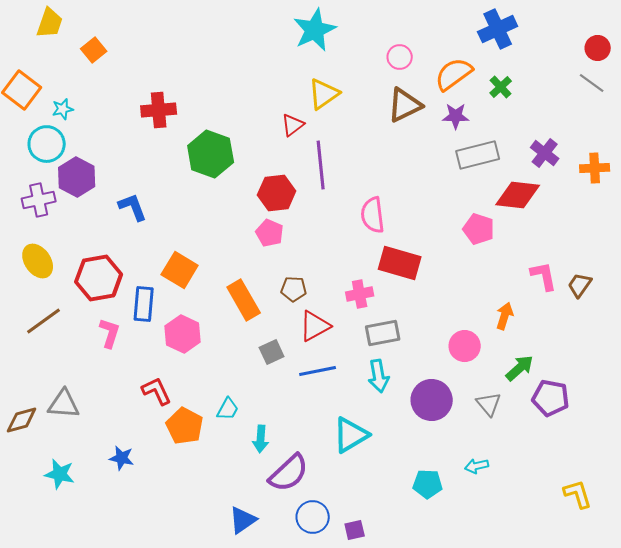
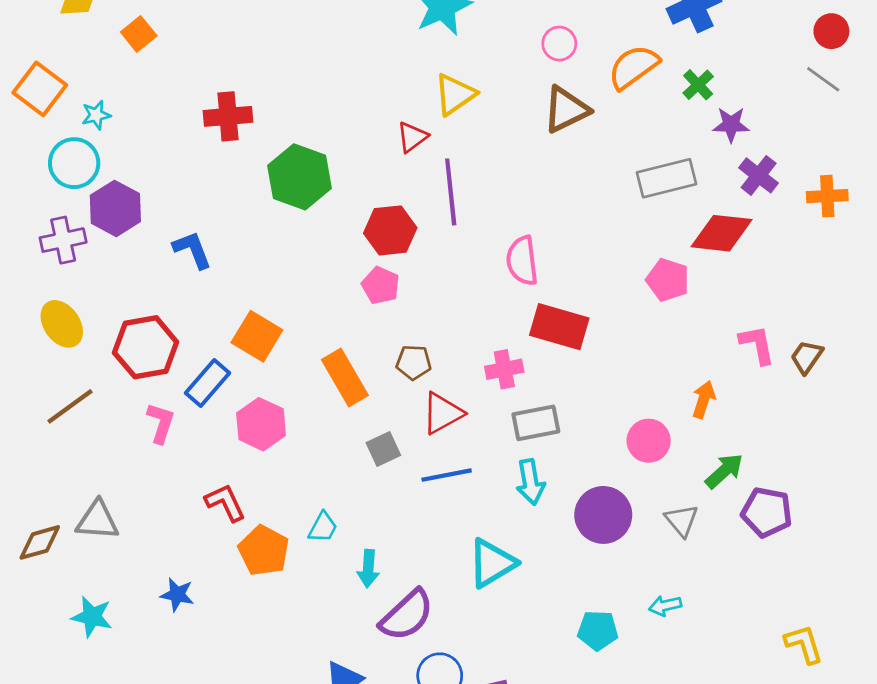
purple star: (456, 116) -> (731, 125), moved
blue rectangle: (144, 304) -> (207, 383), turned 36

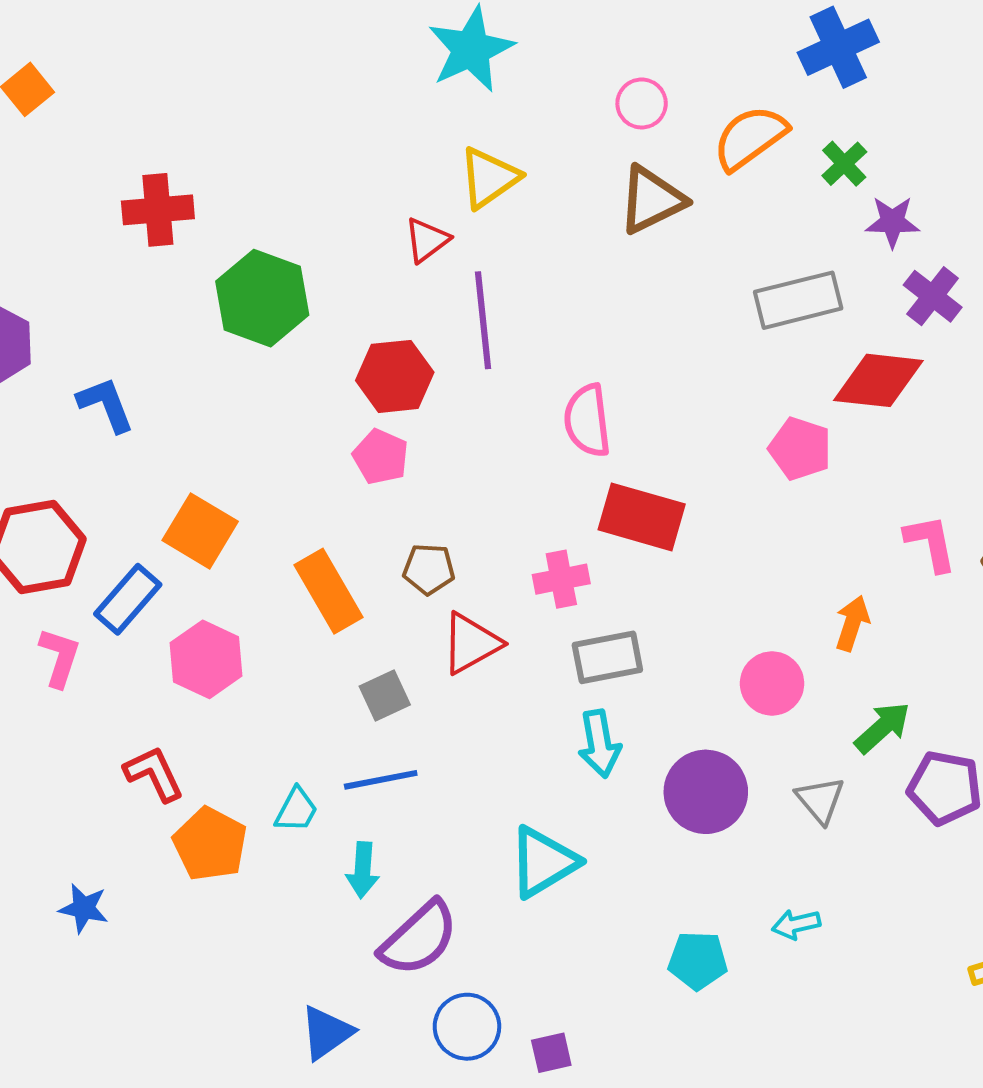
blue line: (447, 475) -> (381, 780), moved

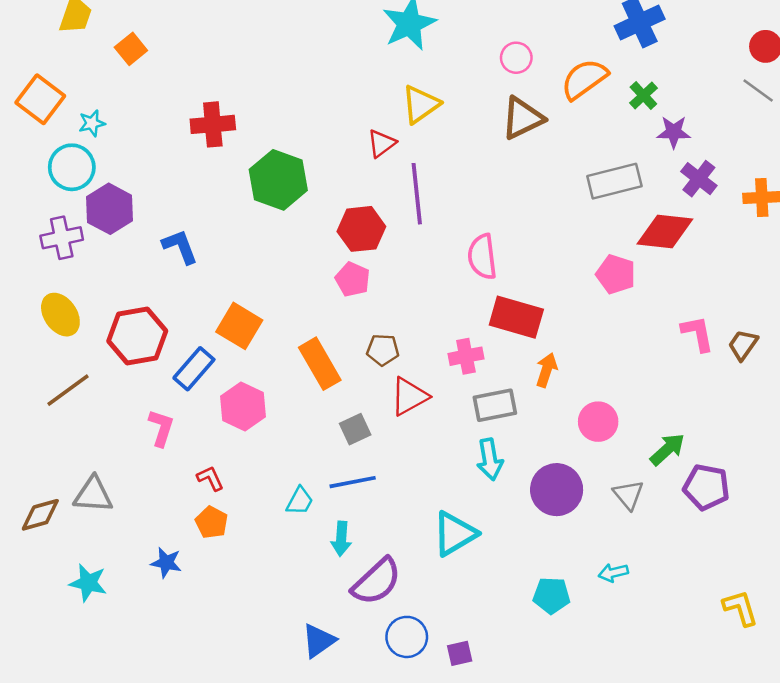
orange arrow: (852, 623) -> (546, 370), moved
pink L-shape: (60, 657) -> (161, 428), moved
red L-shape: (154, 774) -> (210, 478), size x0.7
orange pentagon: (210, 844) -> (212, 522), moved, size x0.7

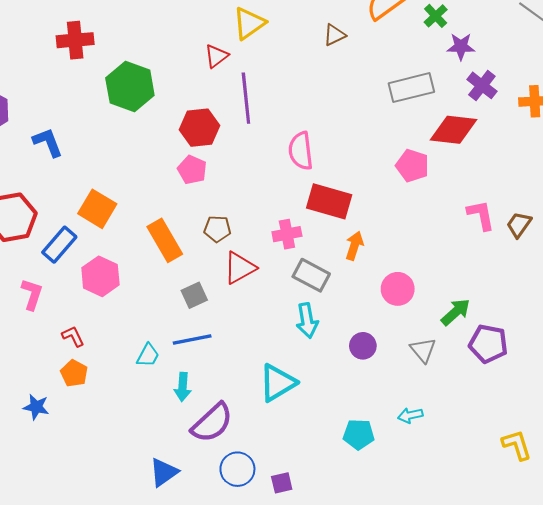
brown triangle: (523, 118) -> (334, 35), size x0.6
gray rectangle: (495, 405) -> (311, 275), turned 39
purple circle: (557, 490) -> (363, 346), size x0.6

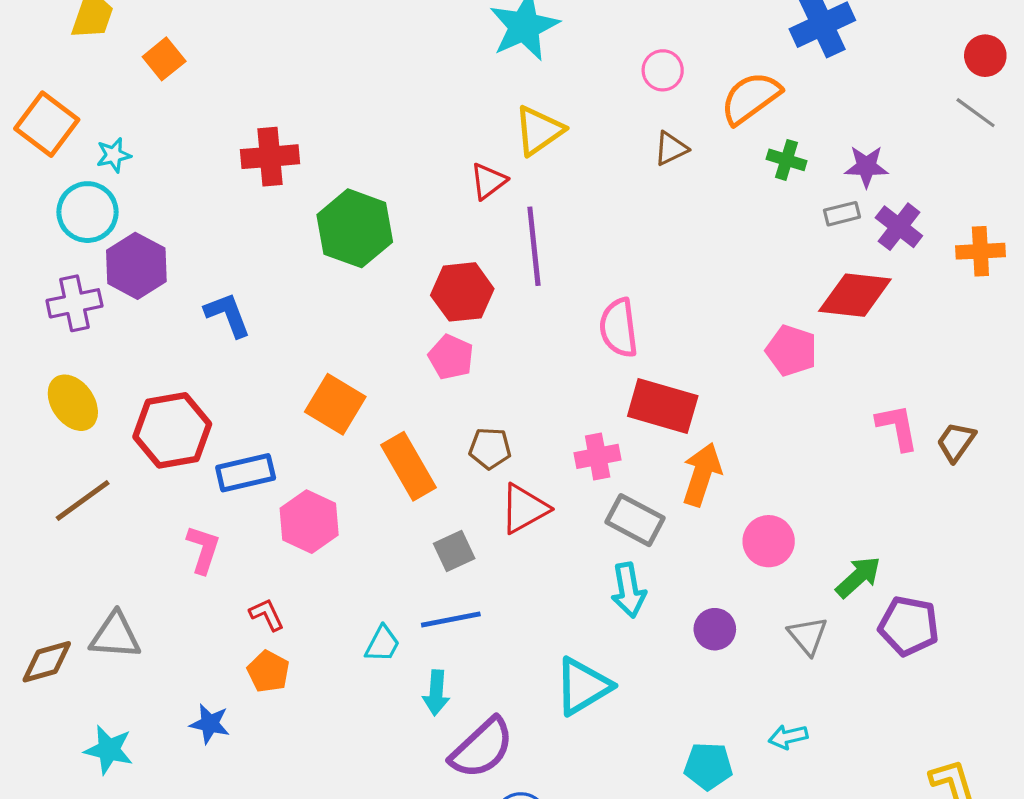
green cross: (436, 16) -> (787, 160), moved, turned -30
gray rectangle: (411, 88) -> (842, 214), moved, size x0.5
orange square: (97, 209) -> (335, 404), moved
blue rectangle: (59, 245) -> (246, 473), turned 36
orange arrow: (354, 246) -> (702, 474), size x1.4

